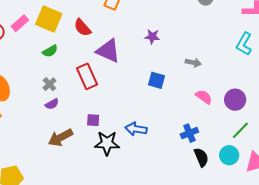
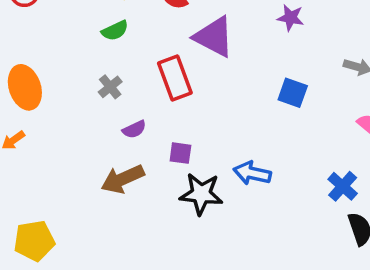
purple semicircle: (52, 104) -> (134, 129), moved
blue cross: (189, 133) -> (343, 186), turned -30

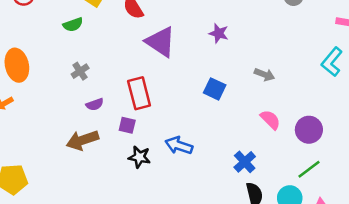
green semicircle: (115, 31) -> (73, 25), moved
red rectangle: (175, 78) -> (139, 93), moved
black star: (201, 194) -> (139, 157), size x0.7

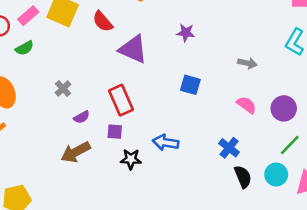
green semicircle: (73, 25) -> (25, 48), moved
gray arrow: (264, 75) -> (247, 63), moved

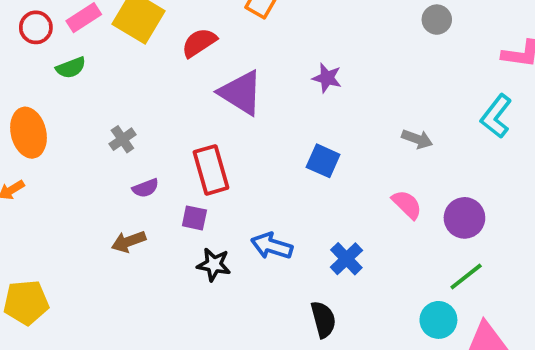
red semicircle: (103, 21) -> (199, 43), turned 90
blue cross: (229, 148) -> (346, 259), moved
brown arrow: (76, 152) -> (129, 242), size x0.7
black semicircle: (243, 177) -> (323, 319), moved

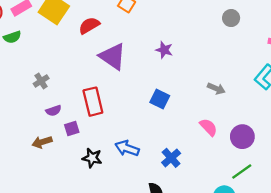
purple square: (194, 218) -> (72, 129), moved, turned -32

